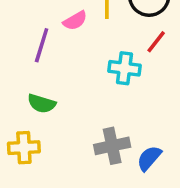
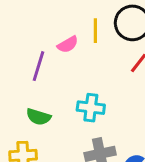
cyan cross: (124, 68) -> (91, 108), moved

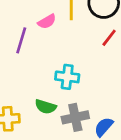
green semicircle: (38, 117) -> (46, 107), moved

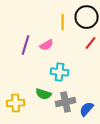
pink semicircle: (47, 22) -> (47, 45), moved

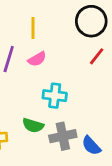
yellow line: (63, 22) -> (33, 28), moved
blue semicircle: (87, 109) -> (91, 146), turned -84

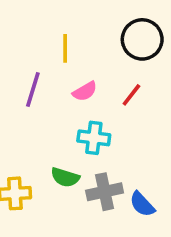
red line: (97, 56) -> (131, 95), moved
pink semicircle: (37, 59) -> (85, 91), moved

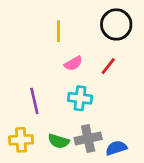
purple line: (33, 90) -> (34, 101), moved, turned -30
green semicircle: (65, 177) -> (59, 141), moved
blue semicircle: (142, 204) -> (116, 148), turned 115

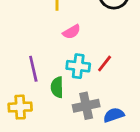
red line: (108, 66) -> (105, 63), moved
green semicircle: (59, 141) -> (57, 87), moved, turned 72

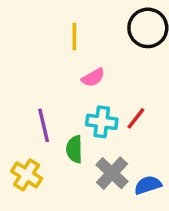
gray cross: (86, 106) -> (112, 173), turned -35
yellow cross: (20, 107) -> (27, 175), turned 35

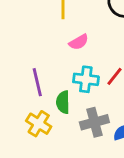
gray cross: (112, 173) -> (94, 122), turned 32
yellow cross: (27, 175) -> (39, 124), moved

